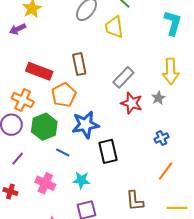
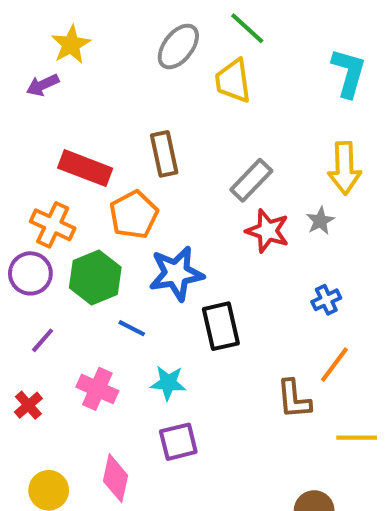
red cross: (10, 191) -> (28, 405), turned 32
brown L-shape: (135, 201) -> (294, 399), moved

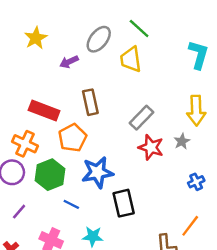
purple arrow: (43, 85) -> (69, 62), moved
blue cross: (326, 300) -> (196, 182), moved

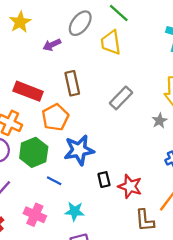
red star: (151, 147) -> (130, 186), moved
black rectangle: (124, 203) -> (104, 180), size x0.6

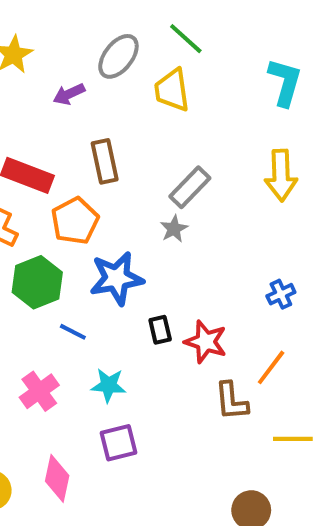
gray star: (160, 121) -> (174, 229), moved
pink cross: (35, 215) -> (39, 391), turned 30

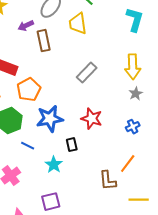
brown rectangle: (105, 161) -> (44, 41), moved
gray star: (174, 229) -> (136, 94), moved
red star: (206, 342) -> (92, 119), moved
cyan star: (109, 385) -> (54, 165), moved, turned 30

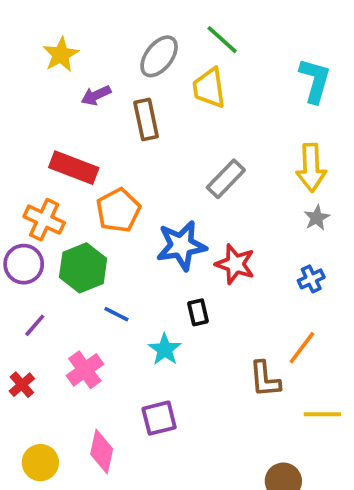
purple arrow: (26, 26) -> (96, 95), moved
blue star: (50, 119) -> (181, 246), moved

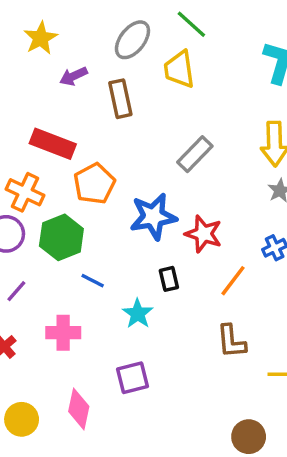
orange line: (302, 348) -> (233, 281), moved
pink cross: (85, 370) -> (63, 333), turned 36

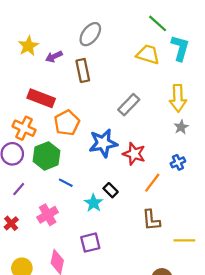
green line: (191, 24) -> (158, 23), moved
yellow star: (41, 38) -> (28, 46), moved
yellow trapezoid: (179, 69) -> (148, 54), moved, turned 115
black rectangle: (169, 279) -> (111, 190), moved, turned -32
pink cross: (63, 333) -> (48, 215), turned -30

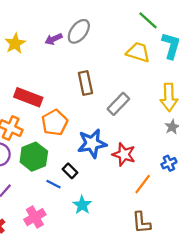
purple arrow: (54, 57) -> (54, 39), moved
brown rectangle: (83, 70) -> (85, 83), moved
black rectangle: (111, 190) -> (70, 171), moved

